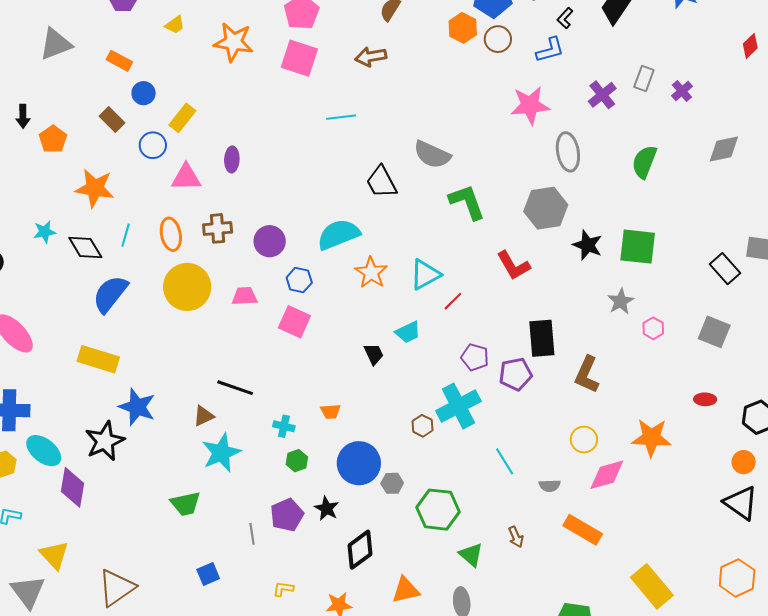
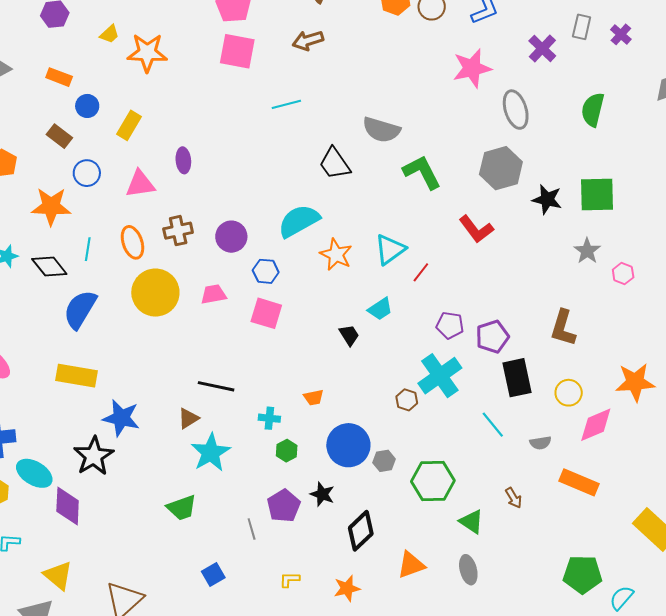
orange star: (234, 42) -> (147, 53), moved
blue circle: (153, 145) -> (87, 173), moved
black rectangle: (542, 338) -> (517, 378), moved

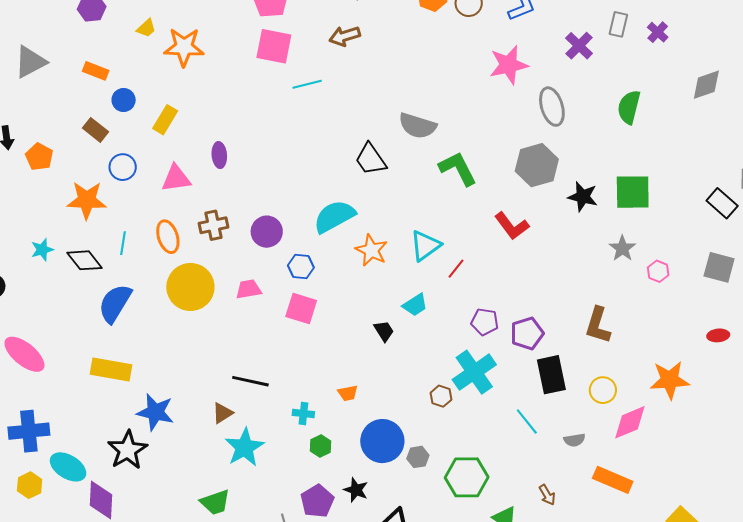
cyan line: (286, 104) -> (307, 84), moved

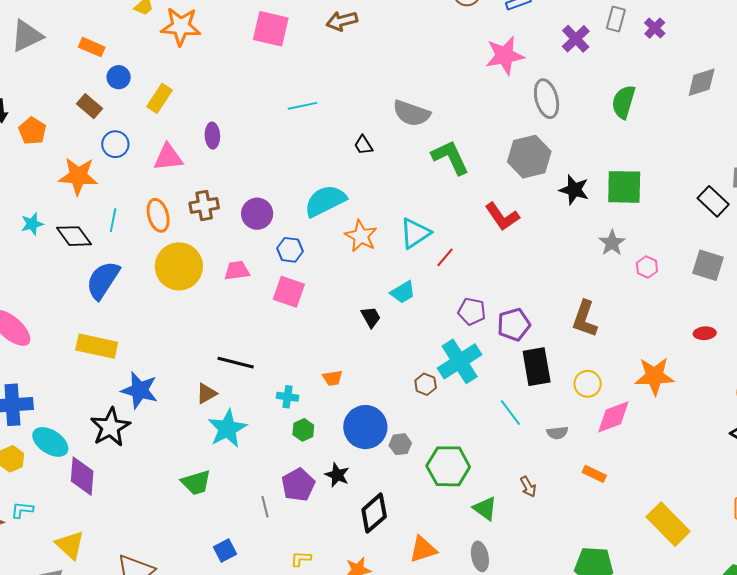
cyan line: (307, 84) -> (302, 106), moved
black trapezoid: (371, 159) -> (363, 145), size x0.6
orange rectangle: (613, 480) -> (594, 474), size x0.6

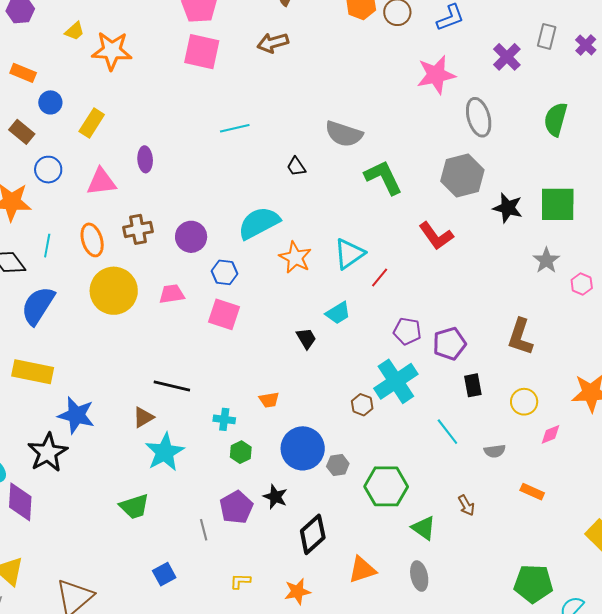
black rectangle: (537, 367) -> (473, 385), size x0.6
pink diamond: (613, 417) -> (550, 434), size x0.6

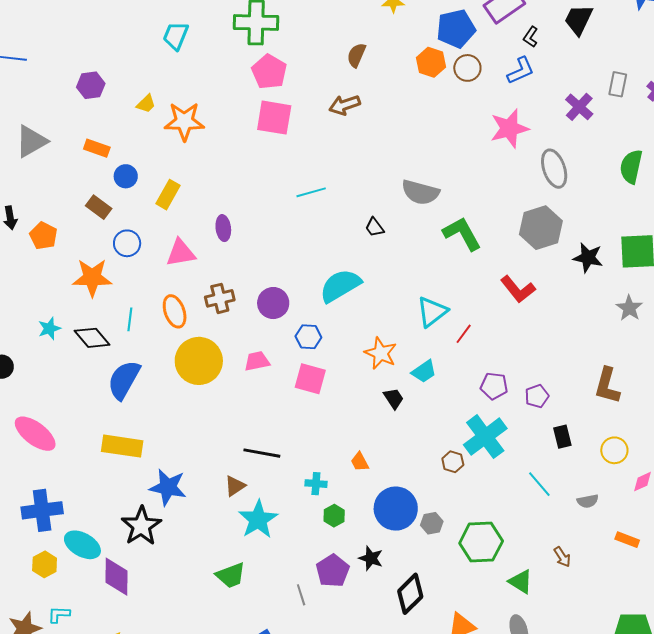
orange star: (295, 258) -> (381, 353), moved
purple pentagon: (449, 344) -> (537, 396), size x0.7
orange trapezoid: (269, 400) -> (360, 462), turned 75

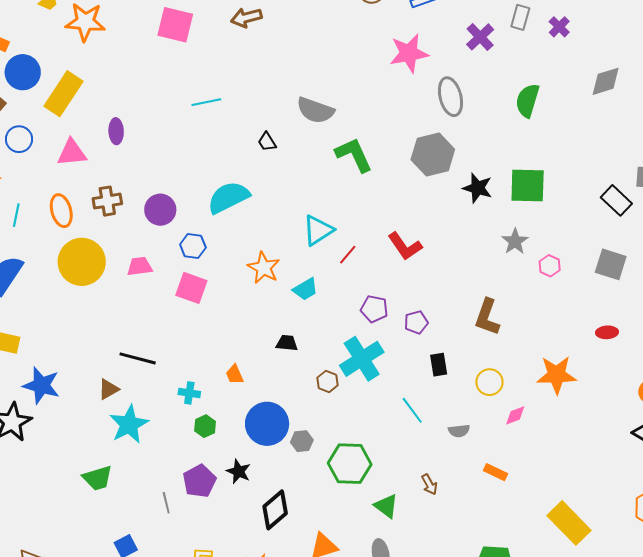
blue circle: (126, 176) -> (23, 72), size x1.5
yellow rectangle: (168, 195) -> (63, 94), size x1.5
red L-shape: (518, 289) -> (405, 246), moved
black trapezoid: (394, 398) -> (287, 343), moved, turned -55

